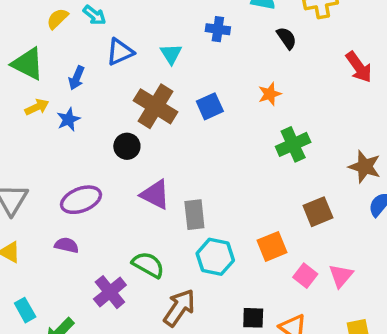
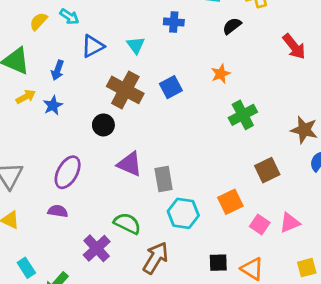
black semicircle: (287, 38) -> (232, 26), turned -90
purple ellipse: (81, 200) -> (68, 172), turned -36
pink triangle: (341, 276) -> (290, 223), turned 30

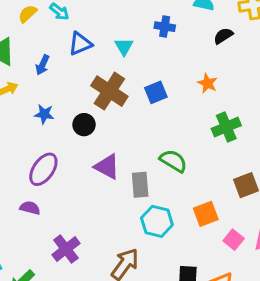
orange star: (221, 74) -> (207, 83), turned -30
blue star: (53, 105) -> (44, 114), moved, turned 30
green semicircle: (127, 223) -> (173, 161), moved

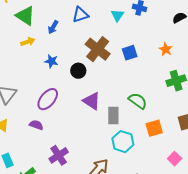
cyan triangle: (124, 47) -> (117, 15), moved
orange square: (206, 214) -> (154, 128), moved

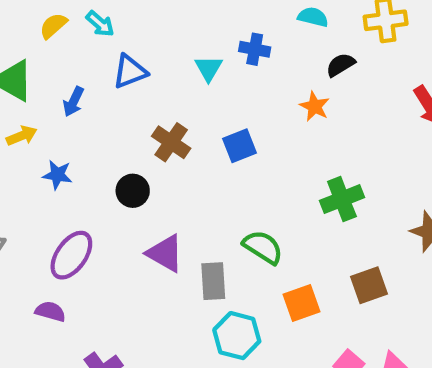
brown cross: (98, 49) -> (171, 142), size x0.7
orange star: (166, 49) -> (315, 106), moved
blue star: (51, 61) -> (57, 175), moved

